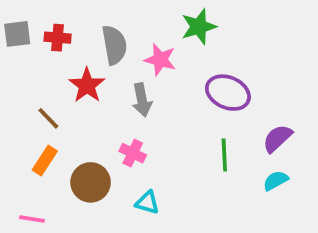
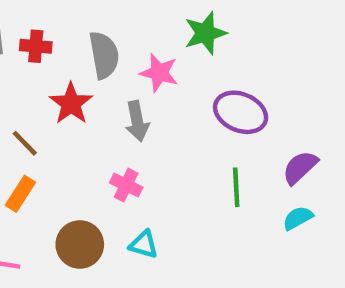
brown circle: (91, 182) -> (80, 244), moved

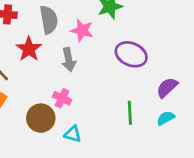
green line: (236, 187) -> (130, 113), moved
brown circle: (80, 244) -> (41, 118), moved

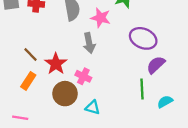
red star: (29, 49) -> (56, 64), moved
purple semicircle: (167, 88) -> (156, 65), moved
cyan semicircle: (166, 118) -> (165, 102), moved

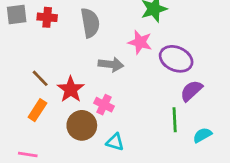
pink star: (101, 18) -> (140, 42), moved
gray arrow: (89, 43) -> (111, 64), turned -72

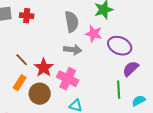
gray semicircle: (90, 23) -> (72, 22), moved
pink cross: (104, 105) -> (68, 79), size x1.5
brown circle: (82, 125) -> (40, 94), moved

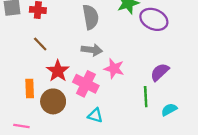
pink star: (94, 34) -> (114, 69), moved
purple ellipse: (120, 46) -> (154, 19), moved
brown line: (22, 60) -> (40, 44), moved
orange rectangle: (20, 83) -> (30, 89), turned -35

